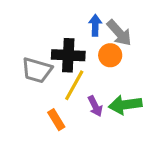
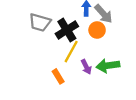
black cross: (68, 55) -> (67, 30), turned -35
gray trapezoid: (37, 70) -> (40, 22), moved

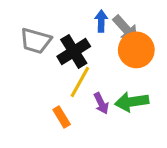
orange circle: (97, 30) -> (136, 50), moved, size x1.5

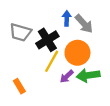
orange circle: (136, 50) -> (77, 53), moved
purple arrow: (101, 103) -> (67, 76), turned 72
orange rectangle: (62, 117) -> (19, 86), moved

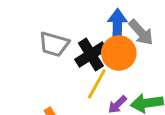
blue arrow: (67, 18) -> (117, 25), size x1.5
orange circle: (77, 53) -> (119, 53), moved

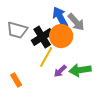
blue arrow: (117, 25) -> (60, 17), turned -30

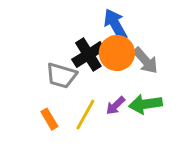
gray arrow: (76, 22) -> (145, 61), moved
gray trapezoid: (17, 30) -> (61, 76), moved
yellow line: (46, 57) -> (85, 115), moved

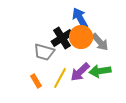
purple arrow: (115, 106) -> (80, 72), size x1.5

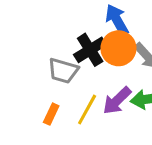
orange rectangle: (36, 81) -> (51, 114), turned 56

